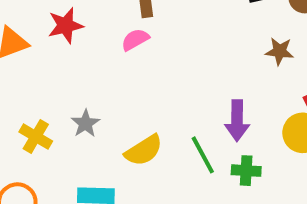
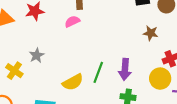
gray star: (85, 123) -> (37, 55), moved
green line: (203, 155) -> (98, 72), moved, turned 45

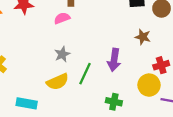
gray star: (37, 55) -> (62, 54), moved
purple arrow: (125, 69) -> (114, 60), moved

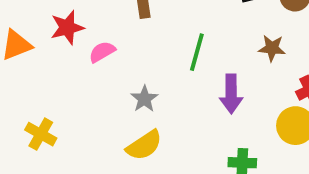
pink semicircle: (62, 18) -> (102, 52), moved
green line: (85, 74) -> (197, 52), moved

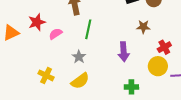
green line: (197, 52) -> (88, 29), moved
yellow cross: (41, 134) -> (46, 75), moved

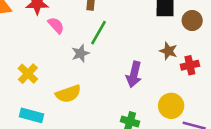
pink semicircle: (56, 34) -> (56, 25), turned 64
red cross: (164, 47) -> (190, 65), moved
gray star: (79, 57) -> (80, 53), moved

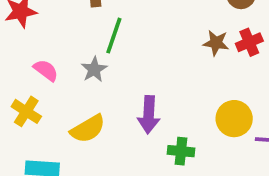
pink semicircle: (56, 25) -> (46, 70), moved
red cross: (190, 65) -> (249, 42), moved
purple arrow: (134, 74) -> (149, 115), moved

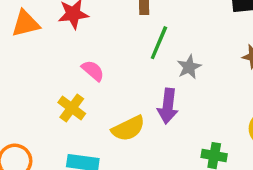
gray star: (94, 69) -> (189, 67), moved
purple arrow: (149, 115) -> (168, 106), moved

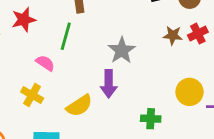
green line: (159, 43) -> (66, 36), moved
gray star: (189, 67) -> (122, 50), size x1.4

